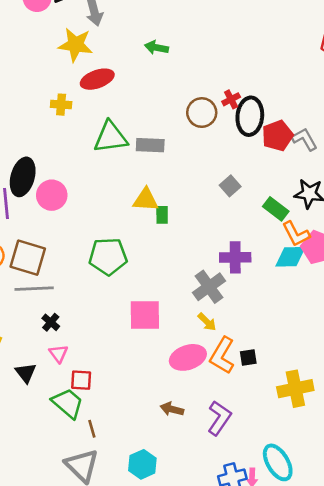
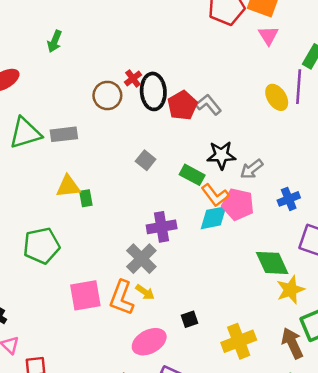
green arrow: (156, 48) -> (55, 41), turned -70
orange L-shape: (222, 355) -> (122, 298), moved
pink ellipse: (188, 357) -> (149, 342), moved

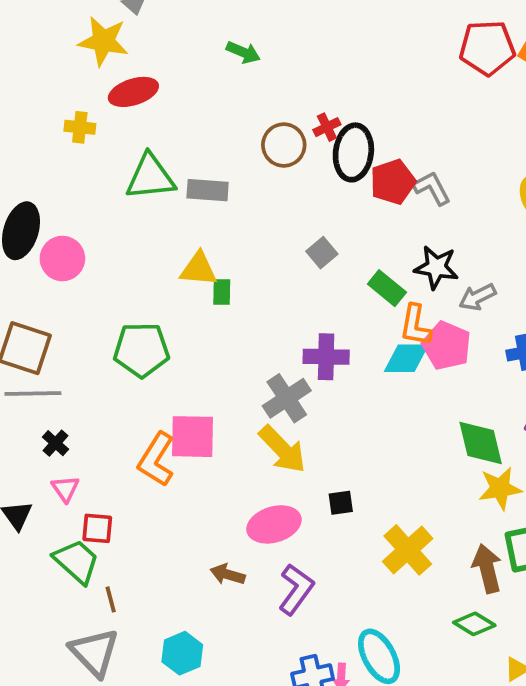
green arrow: (55, 41) -> (243, 52), moved, turned -100
orange L-shape: (215, 195) -> (415, 325), turned 36
yellow arrow: (145, 292) -> (282, 449), size x1.8
orange L-shape: (122, 298) -> (156, 459), moved
yellow cross: (239, 341) -> (408, 550), turned -32

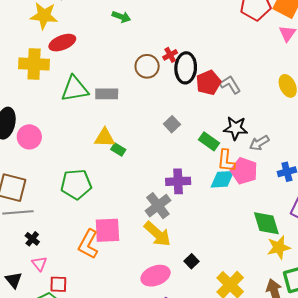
yellow cross: (80, 127) -> (34, 64), size x1.8
green rectangle: (222, 292) -> (118, 150), turned -56
black square: (341, 503) -> (191, 261), turned -32

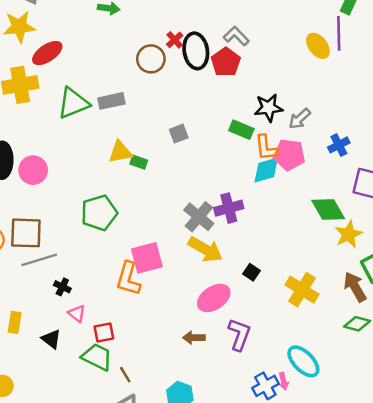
gray L-shape: (230, 85) -> (236, 36), moved
gray square: (172, 124) -> (179, 134), moved, turned 35
purple cross: (178, 181) -> (229, 208), moved

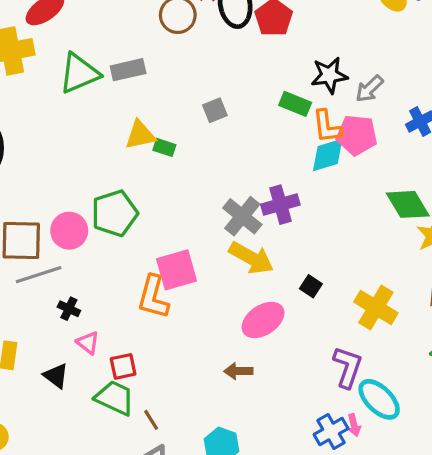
pink circle: (33, 170) -> (69, 231), moved
purple L-shape: (239, 335) -> (348, 367), moved

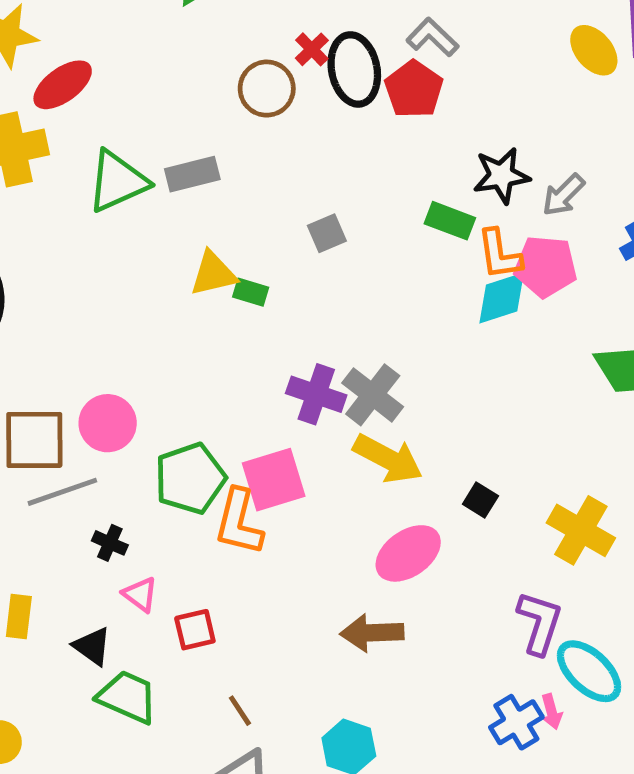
purple cross: (280, 205) -> (316, 394), moved, turned 36
green pentagon: (115, 213) -> (190, 478), moved
brown arrow: (238, 371) -> (372, 633), size x1.4
green trapezoid: (115, 398) -> (127, 697), moved

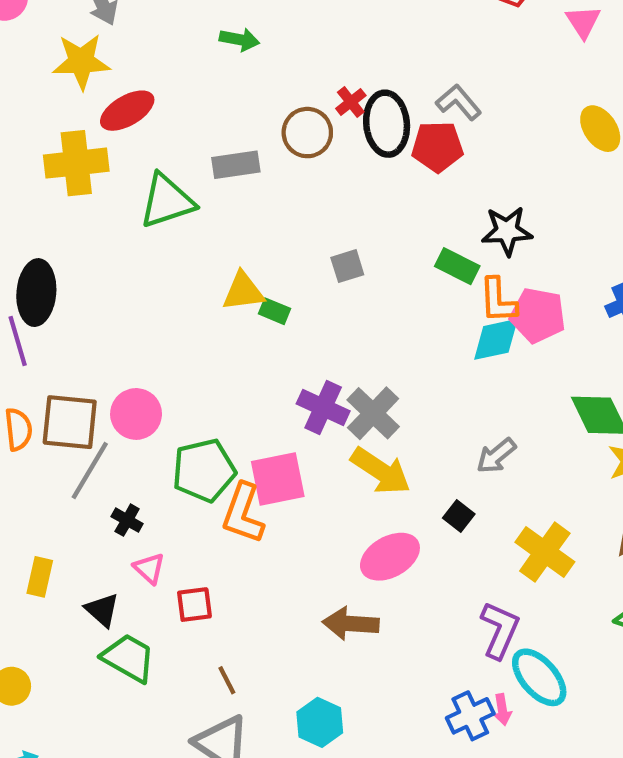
red pentagon: (414, 89) -> (437, 147), turned 30
gray rectangle: (192, 174) -> (236, 165), moved
gray arrow: (563, 195) -> (496, 456), moved
gray line: (62, 492) -> (90, 471), turned -46

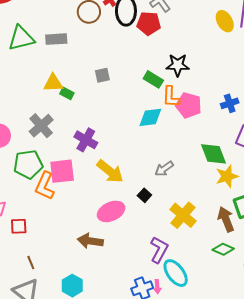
gray rectangle: (236, 165) -> (56, 39), moved
cyan diamond: (496, 339) -> (150, 117), moved
gray cross: (373, 413) -> (41, 126), moved

